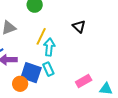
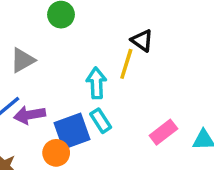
yellow line: (41, 36) -> (126, 64), moved
blue square: (31, 73) -> (72, 131), turned -30

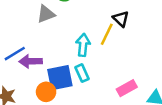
gray triangle: (23, 60) -> (46, 14), moved

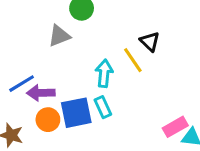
yellow line: (107, 34) -> (133, 60), turned -60
pink rectangle: (127, 88) -> (175, 127), moved
orange circle: (46, 92) -> (48, 120), moved

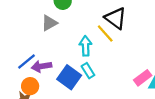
black triangle: (150, 42) -> (116, 18), size x1.5
blue square: (76, 113) -> (69, 77), turned -35
orange circle: (48, 120) -> (30, 86), moved

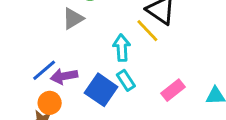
pink rectangle: (143, 78) -> (173, 90), moved

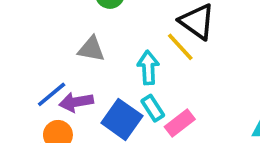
gray triangle: (73, 19) -> (91, 49), moved, turned 40
pink rectangle: (173, 90) -> (180, 123), moved

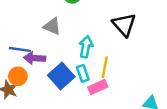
yellow line: (180, 47) -> (105, 67), moved, turned 40
blue line: (52, 94) -> (20, 49), turned 35

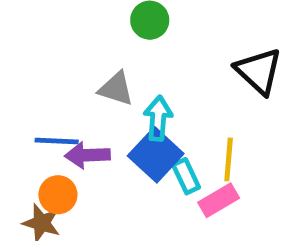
cyan arrow: (86, 47) -> (158, 118), moved
blue square: (61, 76) -> (156, 155), moved

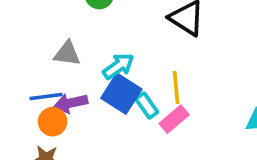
gray triangle: (116, 89) -> (67, 54), moved
cyan arrow: (158, 118) -> (118, 66), turned 60
orange circle: (58, 195) -> (53, 122), moved

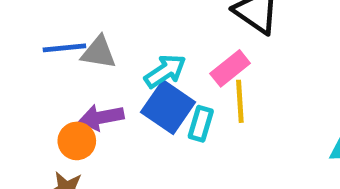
blue line: (46, 97) -> (64, 48), moved
cyan rectangle: (147, 106) -> (201, 124), turned 50
pink rectangle: (174, 119) -> (230, 68), moved

